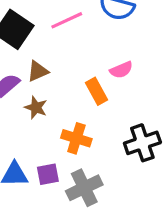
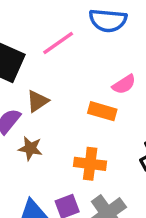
orange rectangle: (97, 91) -> (102, 111), turned -35
brown star: (36, 108) -> (30, 148), moved

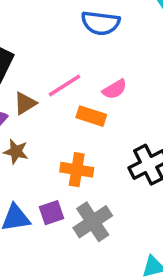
pink line: (58, 43) -> (64, 85), moved

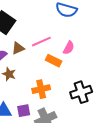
pink semicircle: (115, 89) -> (69, 48), turned -40
orange cross: (77, 170) -> (41, 89), turned -30

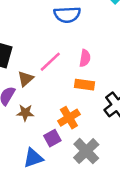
orange rectangle: (54, 61) -> (85, 85), moved
purple square: (24, 111) -> (52, 138), moved

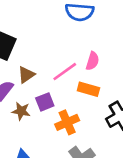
pink line: (50, 62) -> (65, 72), moved
purple square: (52, 138) -> (45, 102), moved

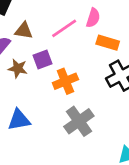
brown triangle: (26, 75) -> (24, 31), turned 42
orange rectangle: (88, 89) -> (108, 43), moved

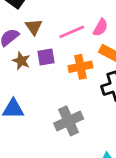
brown triangle: (24, 31) -> (34, 27), turned 36
orange cross: (65, 81) -> (80, 67), moved

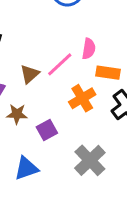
brown triangle: (34, 27) -> (30, 74), moved, turned 42
purple square: (46, 57) -> (47, 130), moved

